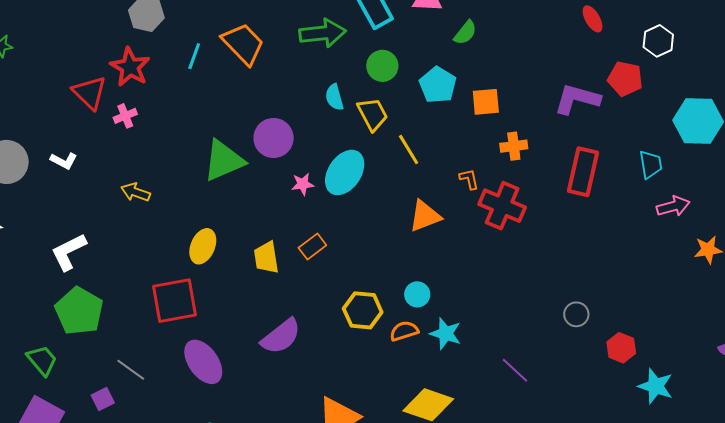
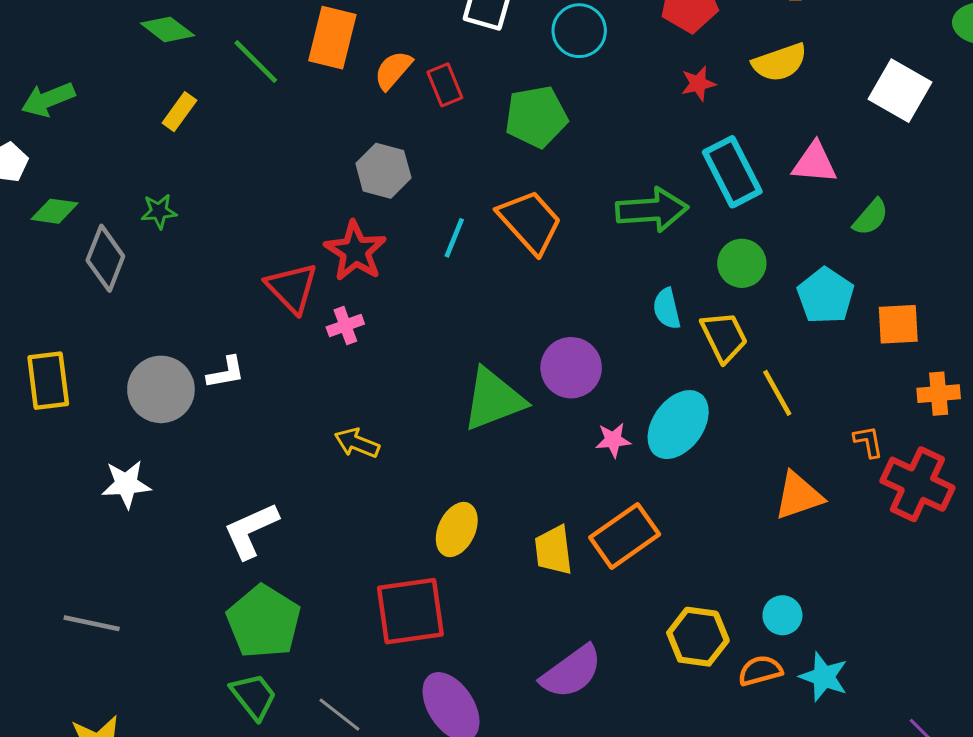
white L-shape: (64, 161) -> (226, 372), moved, turned -40
orange rectangle: (312, 246) -> (625, 536), size x1.6
green trapezoid: (42, 360) -> (254, 696), moved

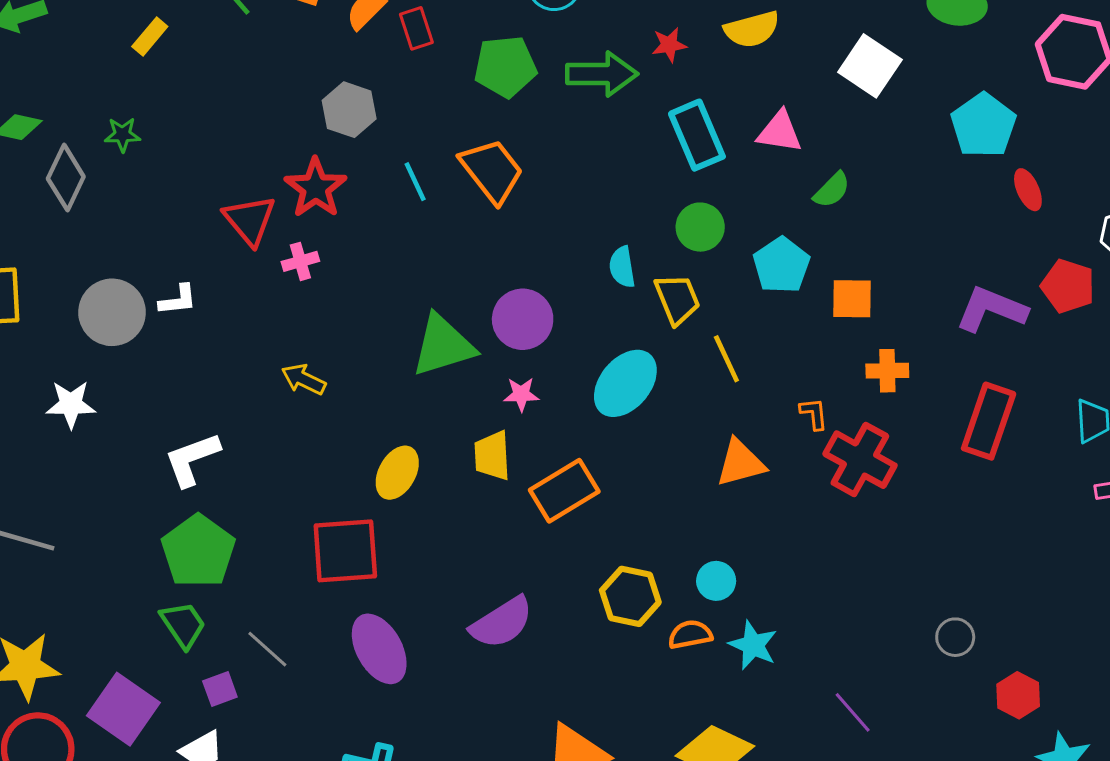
green arrow: (652, 210) -> (602, 74), moved
cyan line: (454, 238) -> (415, 182), turned -51
pink star: (613, 440) -> (521, 394), moved
yellow trapezoid: (553, 550) -> (492, 456), moved

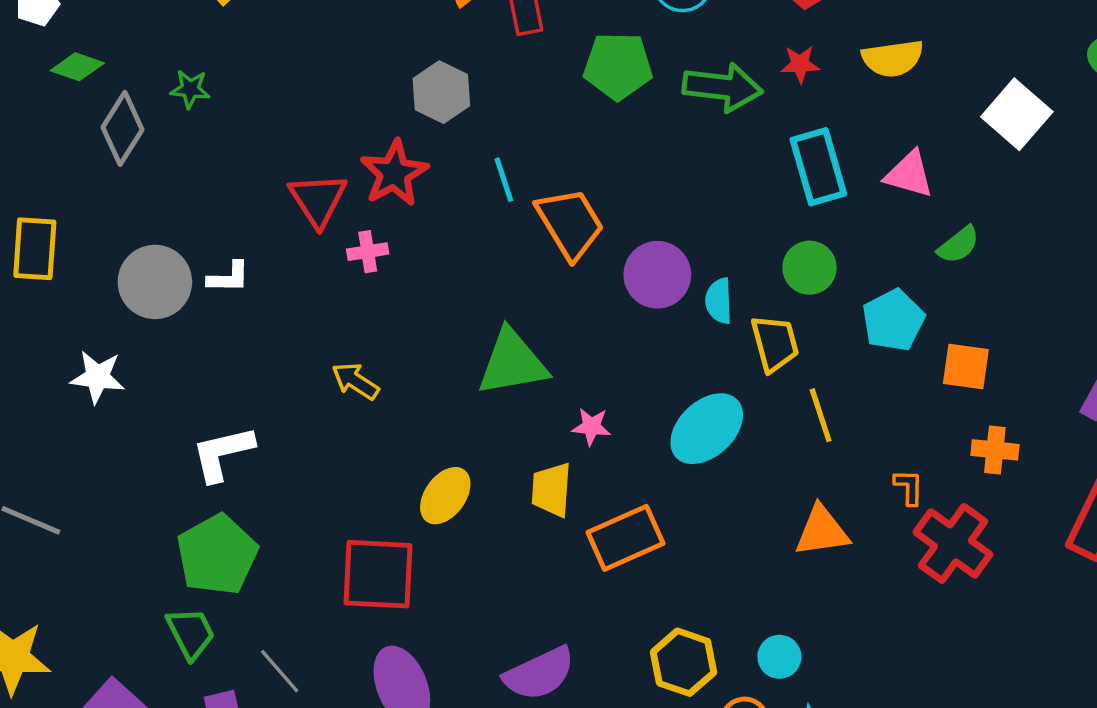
orange trapezoid: (492, 171) -> (570, 223), moved
purple circle: (523, 319) -> (657, 275), moved

